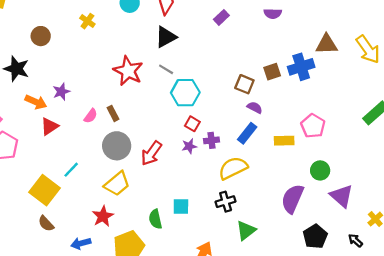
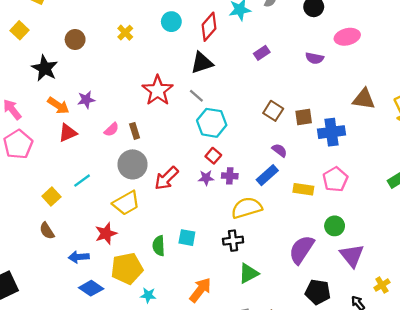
blue cross: (301, 67) -> (331, 132), moved
brown square: (244, 84) -> (273, 111), moved
yellow square: (45, 190) -> (51, 196), size x0.6
black pentagon: (315, 236) -> (318, 292), turned 30

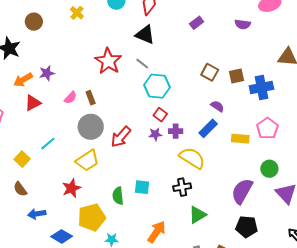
black triangle: (202, 63) -> (145, 35), turned 45
orange arrow: (58, 106) -> (23, 80), turned 120
yellow semicircle: (247, 208) -> (192, 158), turned 52
blue arrow: (79, 257) -> (37, 214), moved
black pentagon: (318, 292) -> (247, 227), moved

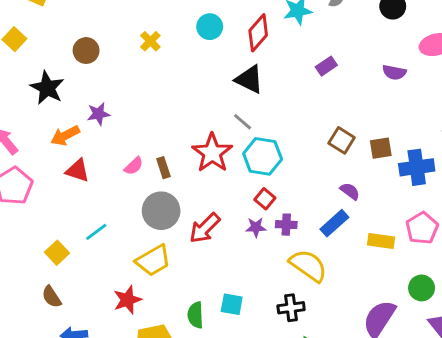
red star: (108, 61) -> (212, 153), moved
purple star: (47, 73) -> (98, 114), moved
red triangle: (33, 103) -> (78, 171), turned 42

